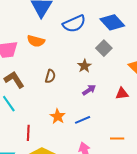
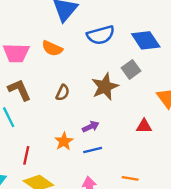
brown star: (84, 66) -> (105, 87), size x1.6
purple arrow: (89, 90) -> (91, 127), moved

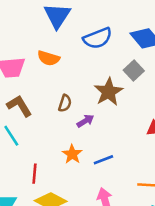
purple arrow: (91, 127) -> (85, 121), moved

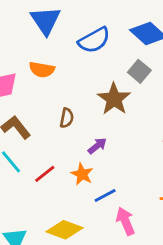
purple arrow: (85, 121) -> (97, 146), moved
blue line: (103, 160) -> (105, 195), moved
red line: (34, 174) -> (45, 174), moved, turned 54

